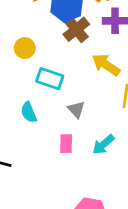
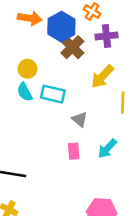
yellow arrow: (106, 65) -> (102, 76), turned -75
cyan semicircle: (29, 112) -> (25, 92), moved

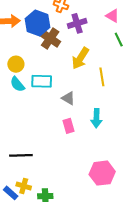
cyan arrow: (107, 149) -> (96, 118), turned -30

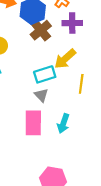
cyan rectangle: (42, 81) -> (45, 74), moved, turned -36
pink rectangle: (69, 126) -> (33, 123), size x1.6

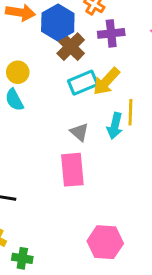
cyan rectangle: (45, 74) -> (83, 83), moved
cyan arrow: (63, 123) -> (115, 126), moved

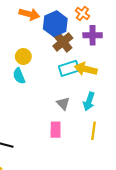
yellow arrow: (106, 81) -> (86, 69), turned 55
yellow line: (130, 112) -> (94, 131), moved
pink rectangle: (72, 170) -> (56, 130), size x0.7

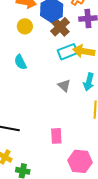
yellow circle: (23, 57) -> (25, 26), moved
pink rectangle: (56, 130) -> (56, 136), moved

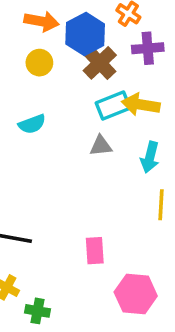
cyan semicircle: (20, 62) -> (32, 124), turned -84
gray triangle: (64, 86) -> (101, 146), moved, turned -48

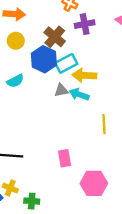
blue hexagon: (85, 34) -> (44, 59), moved
yellow arrow: (141, 105) -> (84, 75), moved
cyan arrow: (150, 157) -> (79, 94), moved, turned 102

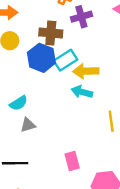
brown cross: (55, 37) -> (51, 33), turned -30
cyan semicircle: (15, 81) -> (19, 103), moved
gray triangle: (61, 90) -> (28, 125), moved

